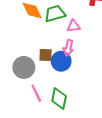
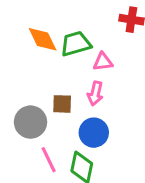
blue circle: (61, 61) -> (94, 133), moved

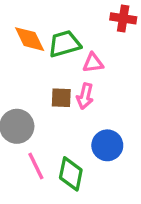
brown square: (62, 104) -> (61, 98), moved
blue circle: (94, 133) -> (107, 145), moved

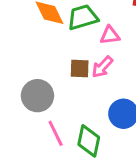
pink arrow: (85, 96) -> (102, 67), turned 30

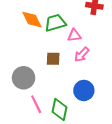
pink arrow: (102, 67) -> (82, 55), moved

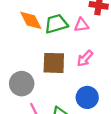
pink triangle: (74, 35) -> (81, 25), moved
brown square: (53, 59) -> (54, 63), size x1.5

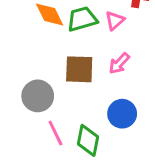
pink triangle: (81, 25) -> (115, 20), turned -35

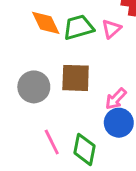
pink arrow: (119, 63) -> (116, 99), moved
gray circle: (38, 96) -> (34, 87), moved

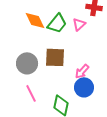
green trapezoid: (79, 27) -> (57, 23), turned 145
pink line: (52, 142) -> (31, 93), moved

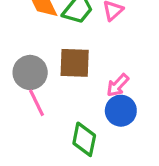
pink line: (31, 93) -> (36, 103), moved

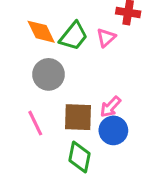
brown square: (75, 63) -> (78, 117), moved
gray circle: (30, 72) -> (49, 74), moved

